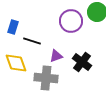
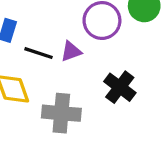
purple triangle: (56, 56) -> (71, 51), moved

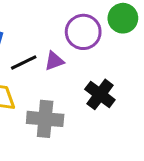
black line: (39, 53) -> (24, 62), turned -44

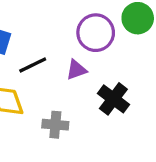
purple triangle: (54, 61) -> (76, 70), moved
gray cross: (45, 119) -> (55, 125), size x0.7

